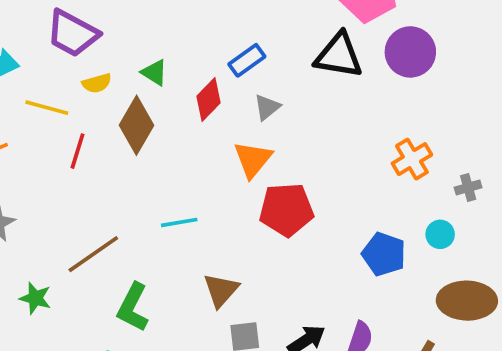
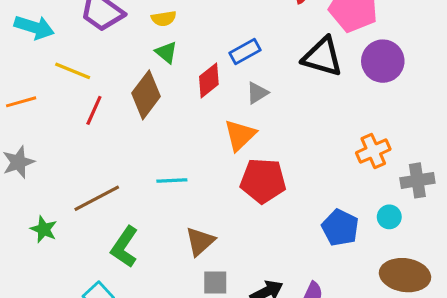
yellow semicircle: (97, 83) -> (164, 19), moved
gray cross: (468, 187) -> (417, 180), size x1.5

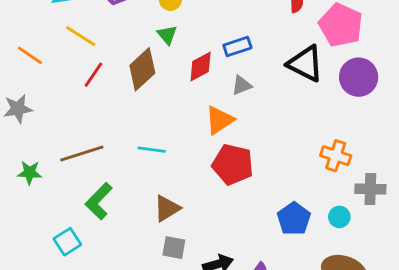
orange line: (21, 102) -> (30, 55), turned 40
orange cross: (373, 151) -> (336, 156), turned 32
green star: (44, 229) -> (30, 173), turned -30

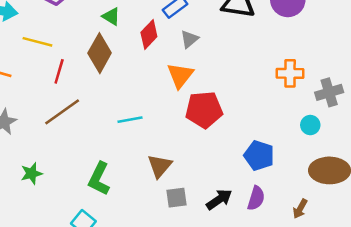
brown line: (82, 153) -> (62, 112), moved
blue pentagon: (294, 219) -> (259, 155), moved

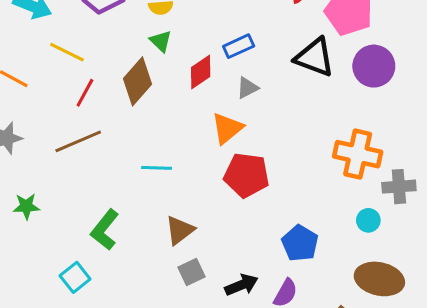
orange cross: (290, 73) -> (358, 154), size x1.4
gray square: (177, 198) -> (192, 272), turned -30

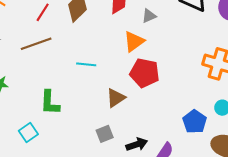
green L-shape: (105, 230) -> (50, 103), turned -40
brown triangle: (180, 230) -> (116, 98), moved
blue pentagon: (300, 243) -> (195, 122), moved

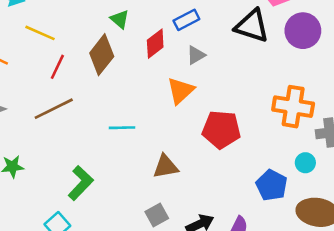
red pentagon: (145, 73) -> (221, 129), moved
brown triangle: (116, 98) -> (165, 167), turned 30
green L-shape: (50, 103) -> (81, 183), turned -132

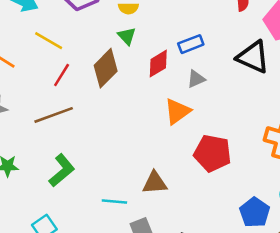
cyan line: (122, 128) -> (114, 201), moved
green L-shape: (81, 183) -> (62, 170), moved

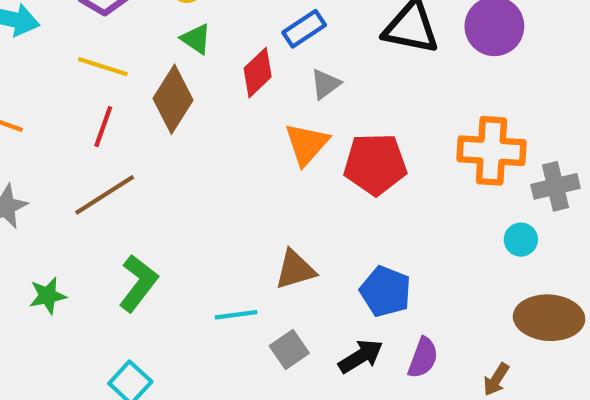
yellow line: (49, 41) -> (103, 67), moved
red pentagon: (212, 153) -> (375, 164), moved
blue pentagon: (255, 212) -> (385, 291), moved

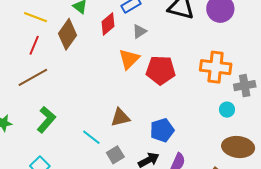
blue pentagon: (385, 291) -> (162, 130), turned 30
cyan line: (236, 315) -> (91, 137), turned 42

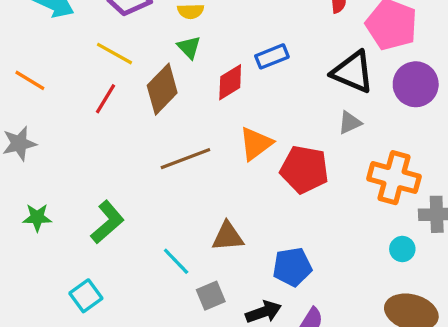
gray triangle: (139, 31) -> (350, 123), moved
brown line: (33, 77) -> (185, 159), moved

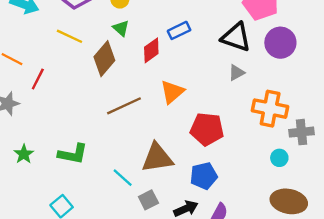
red line: (105, 99) -> (38, 79), moved
red pentagon: (304, 169) -> (207, 129), moved
green star: (37, 217) -> (24, 154), turned -30
green L-shape: (107, 222) -> (73, 154), turned 56
brown triangle: (228, 236) -> (157, 158), size x1.4

